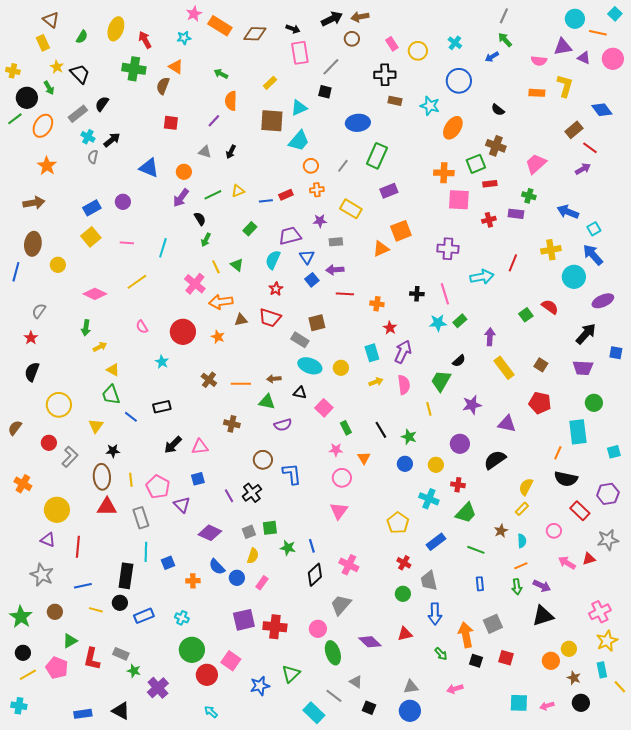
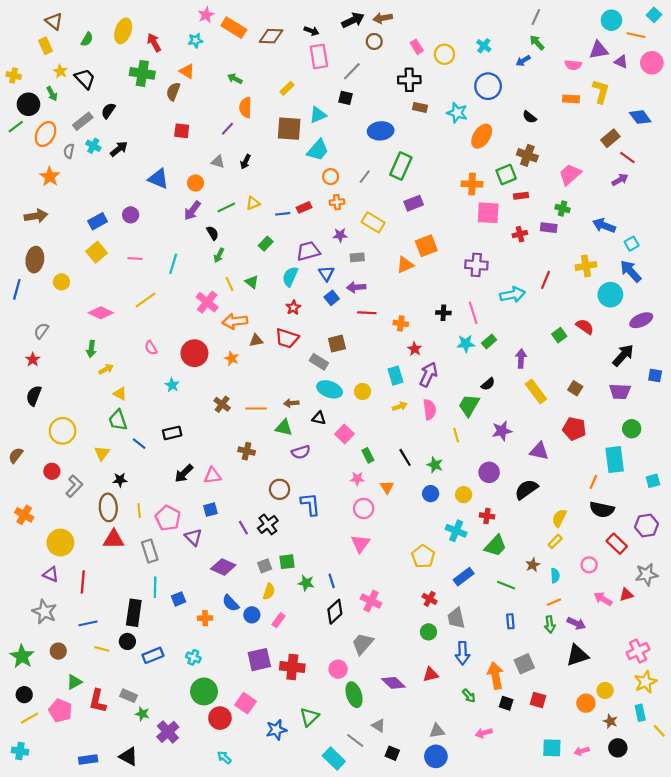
gray semicircle: (93, 157) -> (69, 151), moved

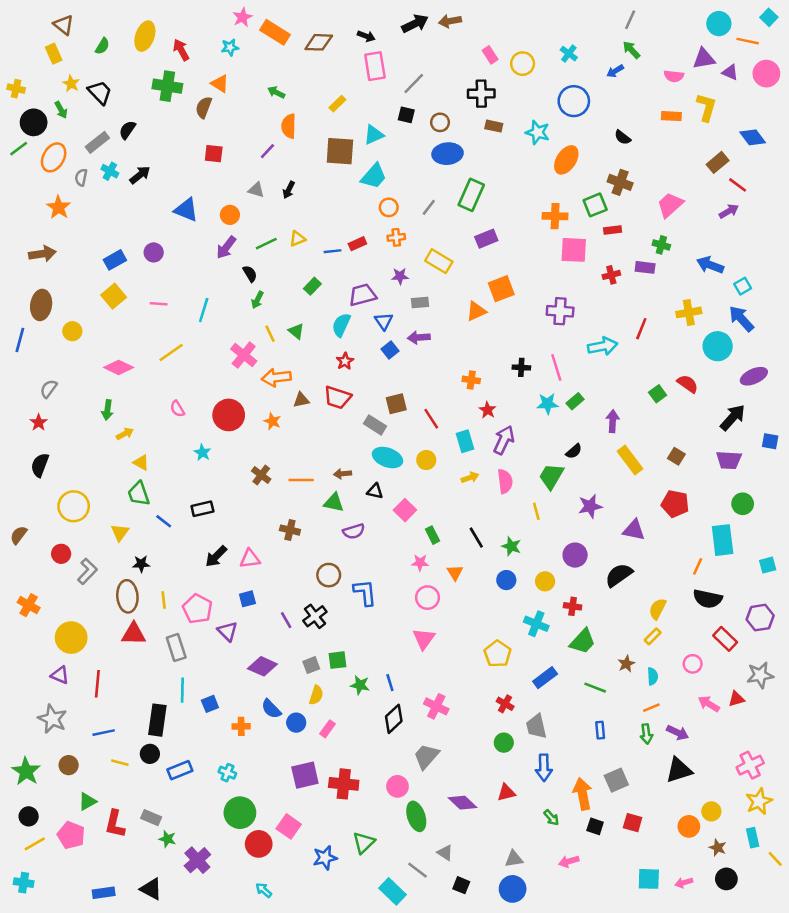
brown circle: (374, 41) -> (440, 122), moved
red line: (367, 313) -> (431, 419), moved, turned 54

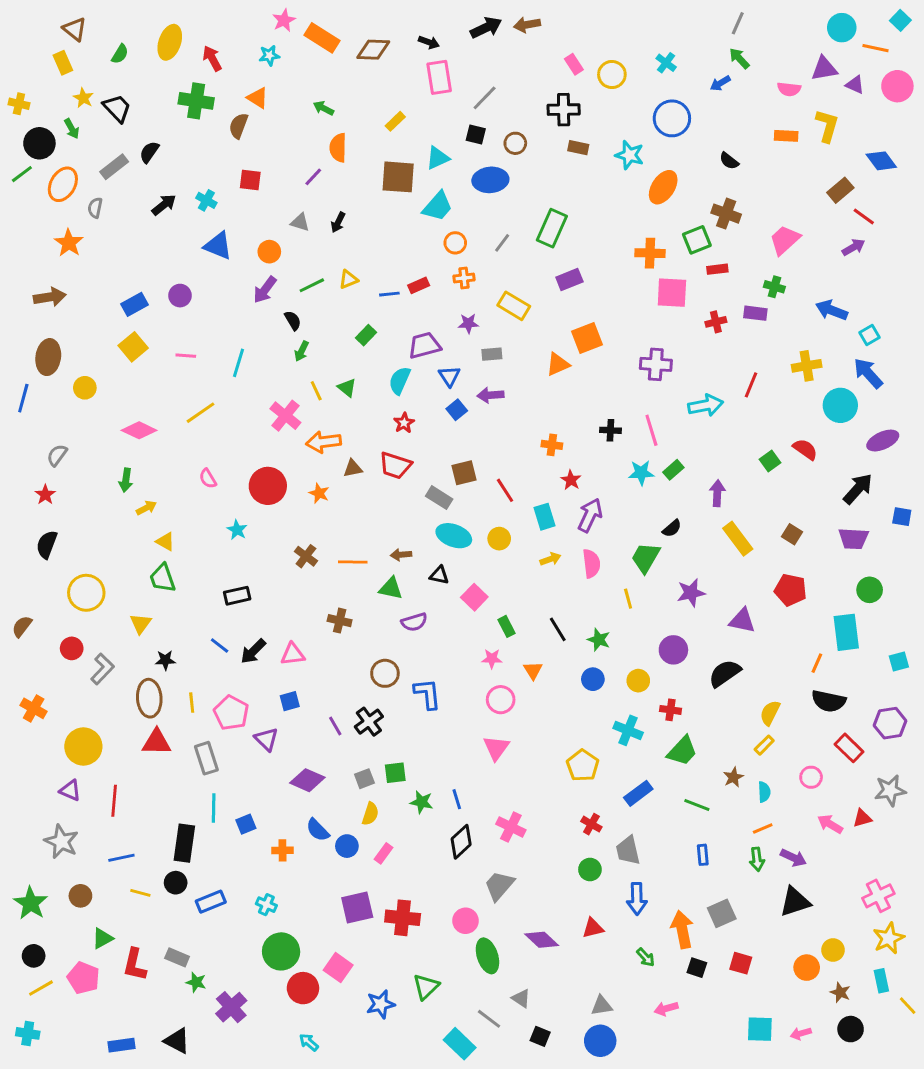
blue ellipse: (448, 154) -> (490, 180), moved
cyan cross: (110, 171) -> (206, 200), moved
blue line: (164, 521) -> (220, 645), moved

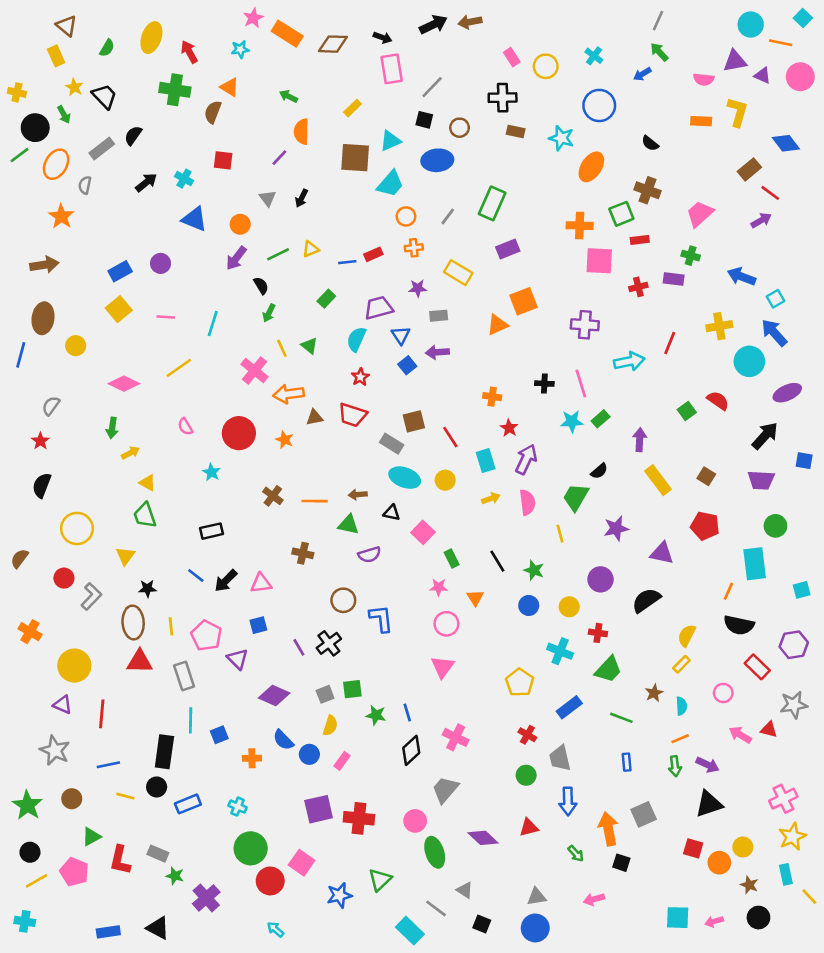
gray triangle: (300, 222) -> (268, 198), turned 36
red triangle: (862, 818) -> (769, 730), turned 30
red square: (741, 963) -> (693, 848), moved

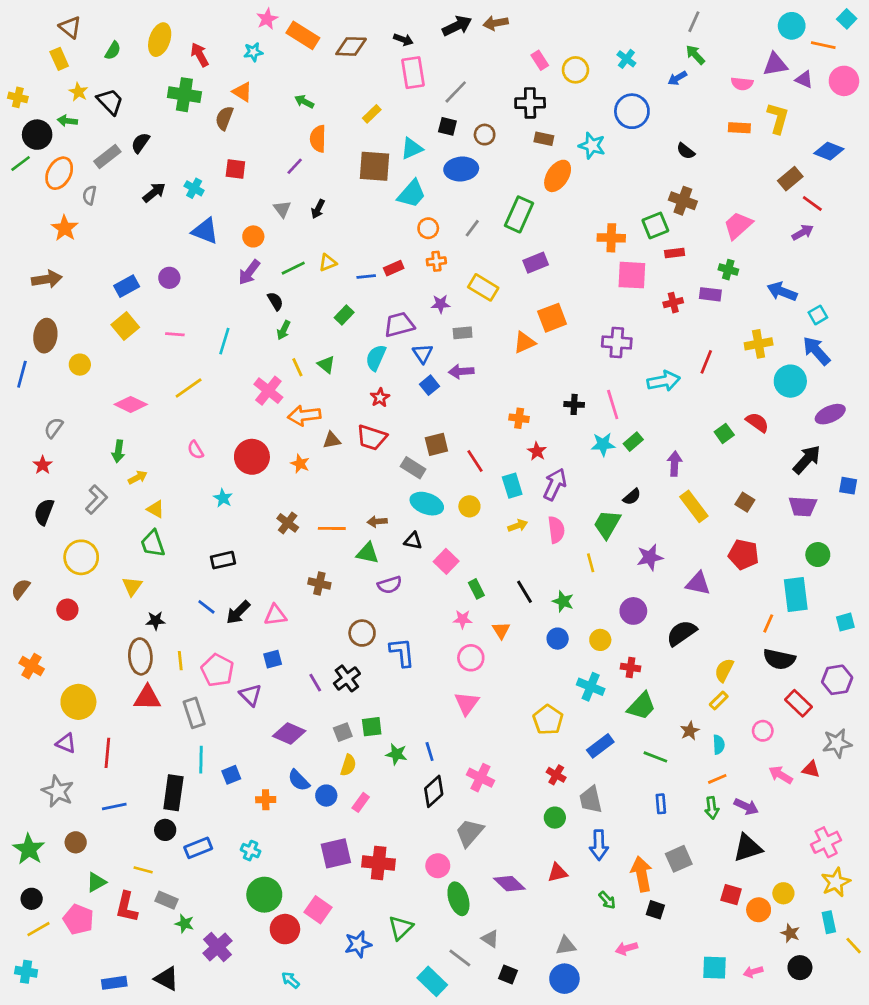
green arrow: (64, 115) -> (67, 121), turned 126
blue diamond: (786, 143) -> (829, 151), turned -32
orange ellipse: (591, 167) -> (558, 176), moved
gray L-shape: (91, 596) -> (96, 499), moved
yellow line: (125, 796) -> (143, 870), moved

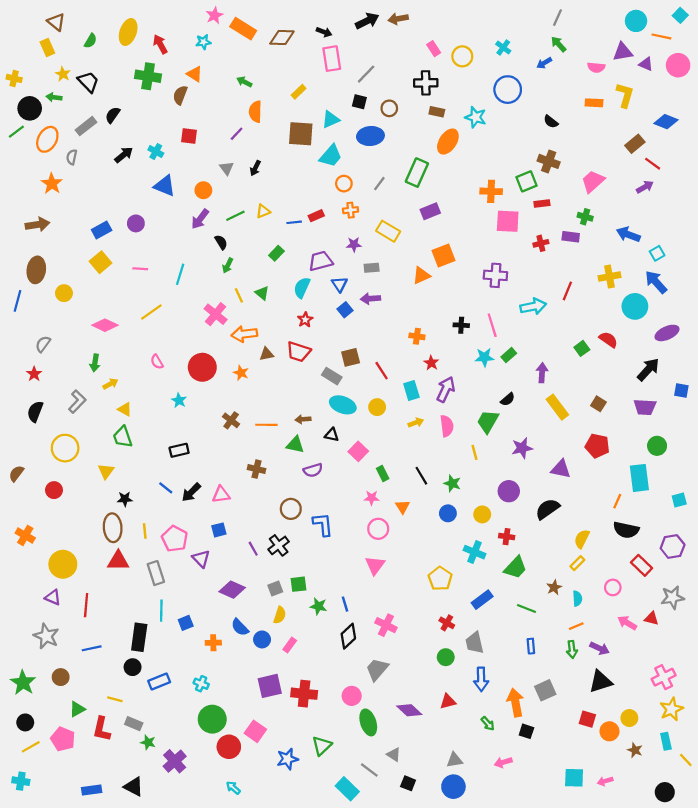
black circle: (800, 968) -> (665, 792), moved

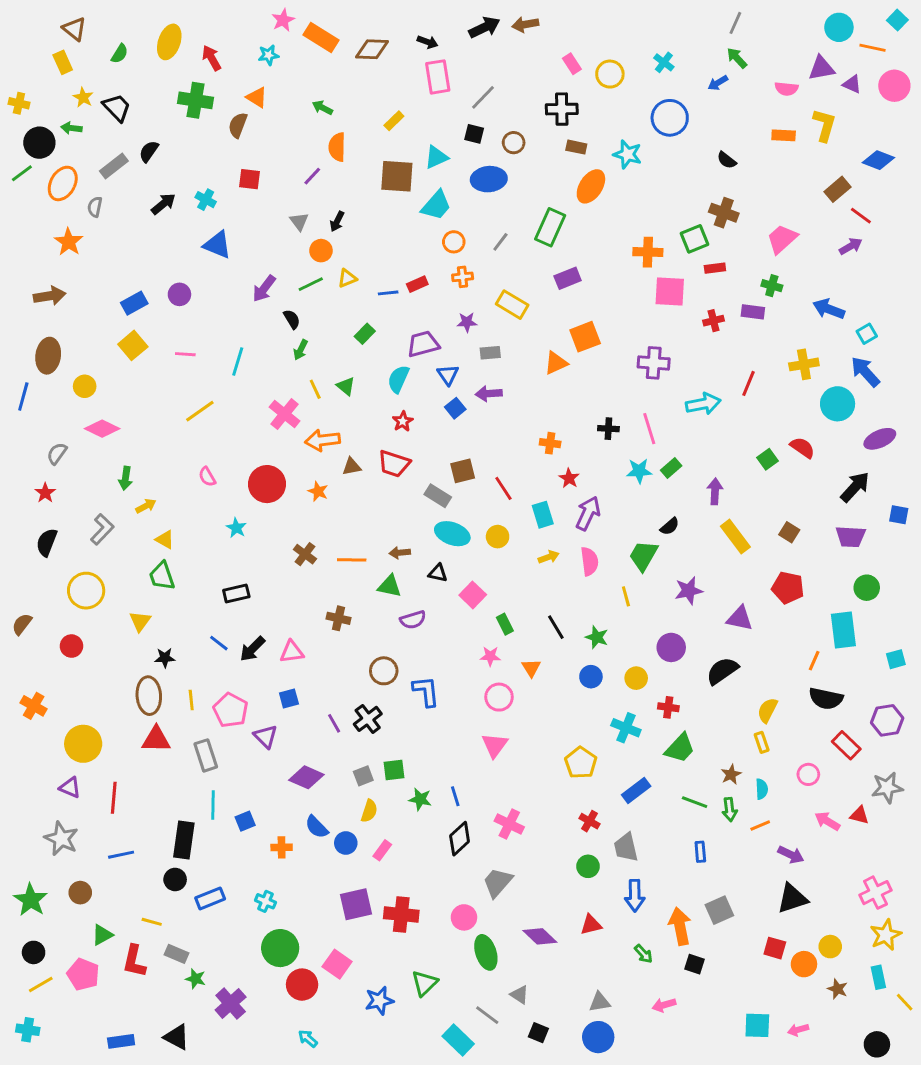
orange circle: (203, 190) -> (321, 251), moved
pink diamond: (105, 325) -> (102, 429), moved
yellow rectangle: (577, 563) -> (762, 742), turned -64
green arrow: (572, 649) -> (730, 809), moved

